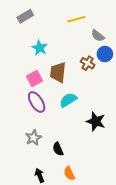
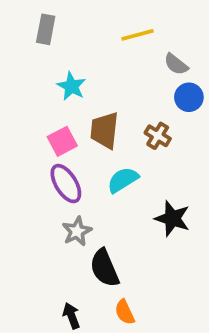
gray rectangle: (25, 16) -> (46, 29), turned -49
brown cross: (88, 63) -> (158, 136), moved
gray star: (33, 138) -> (77, 231), moved
black semicircle: (58, 149) -> (104, 268), size x1.5

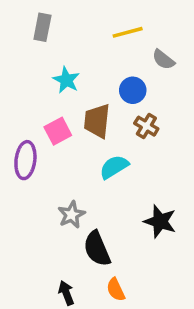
blue circle: (189, 97) -> (133, 90), moved
purple ellipse: (66, 184) -> (25, 160), moved, turned 39
black star: (172, 218) -> (160, 221), moved

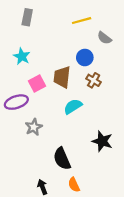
cyan star: (66, 80) -> (22, 56), moved
purple ellipse: (25, 160) -> (16, 102), turned 65
gray star: (71, 215) -> (34, 127), moved

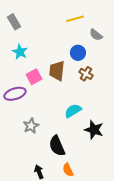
gray rectangle: (27, 17) -> (14, 22), moved, turned -42
cyan semicircle: (73, 106) -> (73, 111), moved
gray star: (34, 127) -> (31, 126), moved

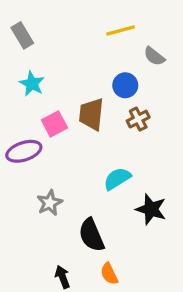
brown cross: (86, 74) -> (138, 119), turned 32

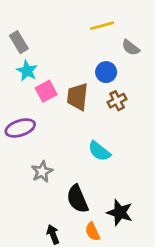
gray rectangle: (22, 35) -> (19, 42), moved
pink square: (54, 124) -> (46, 91), moved
cyan semicircle: (117, 179) -> (99, 151), turned -110
black star: (151, 209) -> (120, 213), moved

